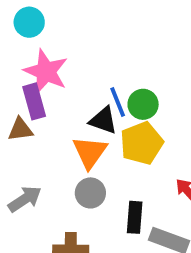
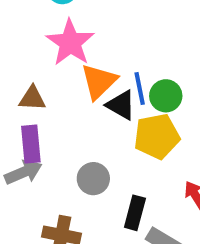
purple rectangle: (34, 101) -> (31, 144), moved
orange triangle: (90, 152) -> (99, 81), moved

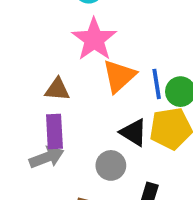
black triangle: (121, 105) -> (133, 132), moved

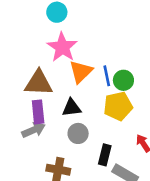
brown triangle: (57, 89) -> (39, 83), size x1.6
black triangle: (133, 132) -> (72, 108), moved, turned -36

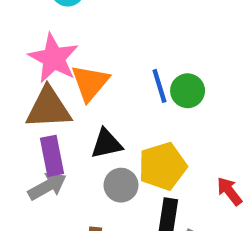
pink star: (62, 47) -> (54, 58), moved
orange triangle: (81, 72) -> (90, 83), moved
yellow pentagon: (118, 106) -> (163, 166), moved

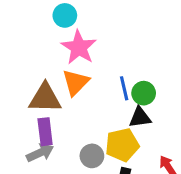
pink star: (54, 58) -> (79, 47), moved
black triangle: (106, 144) -> (140, 117), moved

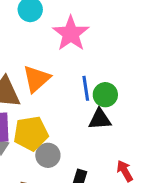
pink star: (79, 47) -> (71, 34), moved
yellow pentagon: (122, 145) -> (31, 133), moved

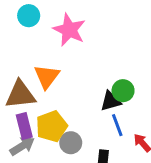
blue line: (86, 88) -> (117, 125), moved
green circle: (105, 95) -> (123, 91), moved

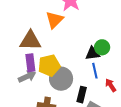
orange triangle: (47, 76) -> (54, 20), moved
gray circle: (71, 143) -> (61, 79), size x1.5

